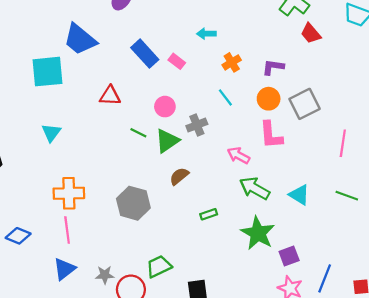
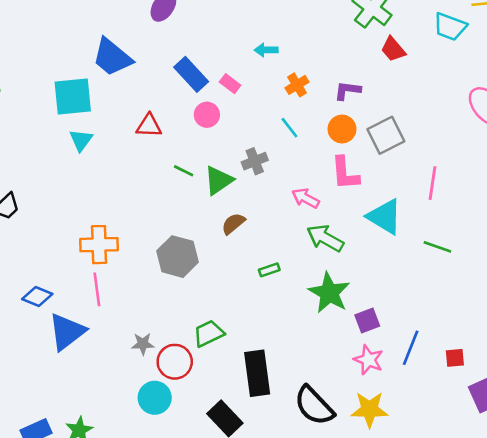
pink circle: (165, 107) -> (207, 115), moved
cyan triangle: (51, 133) -> (81, 140), moved
cyan triangle: (299, 195) -> (385, 217), moved, size x1.4
blue triangle: (64, 269) -> (67, 332), moved, size x1.4

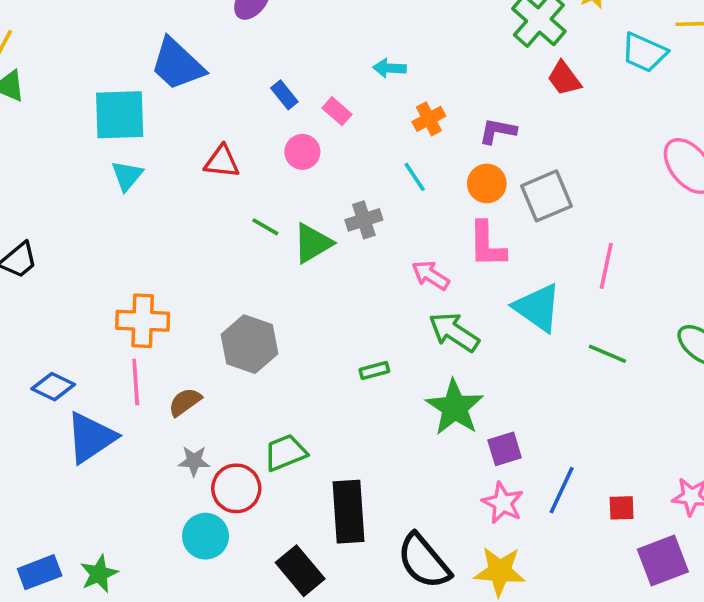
blue rectangle: (191, 74) -> (284, 95), size x0.6
brown semicircle: (233, 224) -> (185, 402), moved

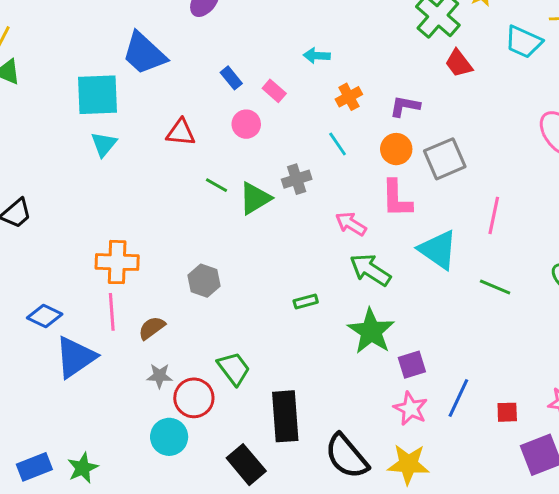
gray hexagon: (249, 344) -> (204, 281), size x0.7
green trapezoid: (285, 453) -> (234, 369), turned 75

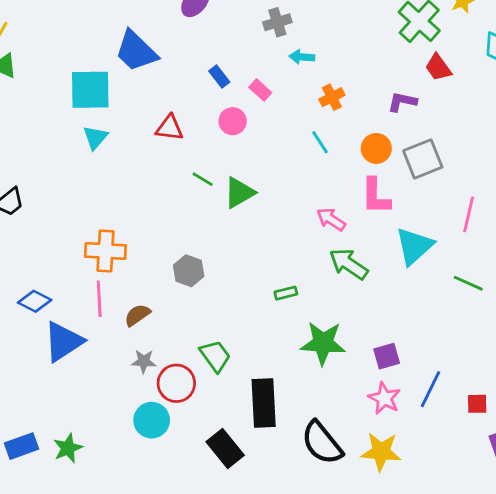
purple L-shape: (405, 106) -> (402, 102), moved
gray cross: (297, 179) -> (277, 22), moved
cyan triangle: (438, 250) -> (414, 246), turned 42
green star: (371, 331) -> (323, 343), moved, turned -30

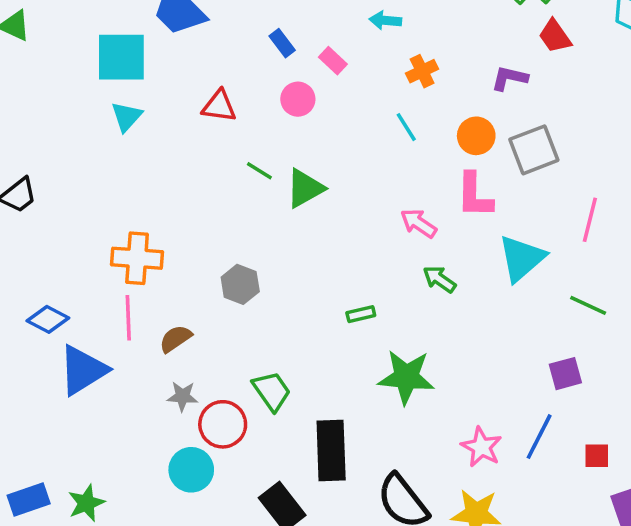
green arrow: (349, 264) -> (439, 279), size x0.7
purple square: (387, 356) -> (565, 374), moved

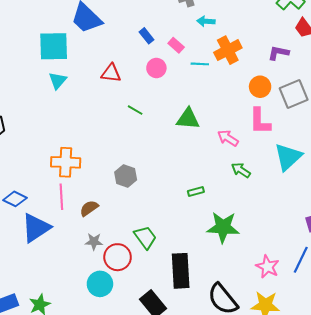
orange cross: (422, 71) -> (228, 50), size x1.5
cyan line: (406, 127) -> (200, 64), moved, turned -54
green triangle: (305, 188) -> (188, 119), moved, turned 35

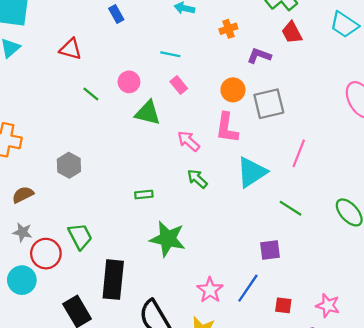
pink rectangle: (176, 45) -> (179, 85), moved
orange cross: (228, 50) -> (228, 29), moved, size x0.6
pink circle: (156, 68) -> (129, 82), moved

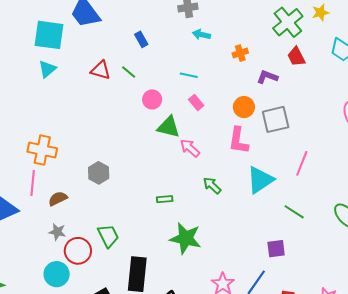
green line: (91, 94) -> (129, 72), moved
pink arrow: (189, 141) -> (190, 148), moved

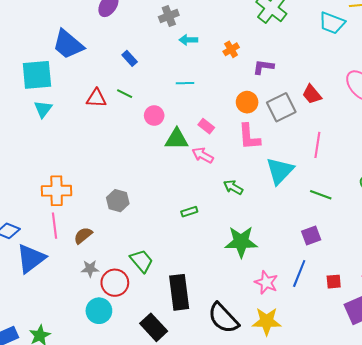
red trapezoid: (296, 57) -> (312, 94), moved
pink rectangle: (196, 102) -> (206, 126), moved
green star: (186, 238) -> (241, 242), moved

